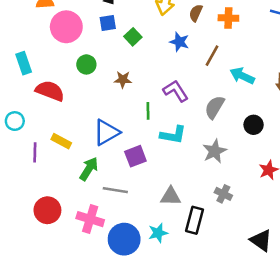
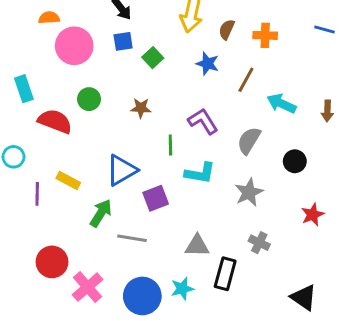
green circle: (86, 64) -> (89, 99), moved
pink cross: (90, 219) -> (88, 287), moved, turned 32

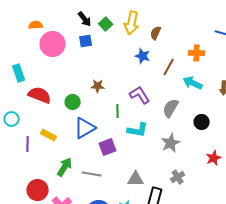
orange cross: (265, 35) -> (197, 53), moved
green square: (153, 58) -> (106, 24), moved
green circle: (89, 99) -> (73, 102), moved
green arrow: (101, 213) -> (65, 167), moved
gray cross: (259, 243) -> (178, 177), turned 32

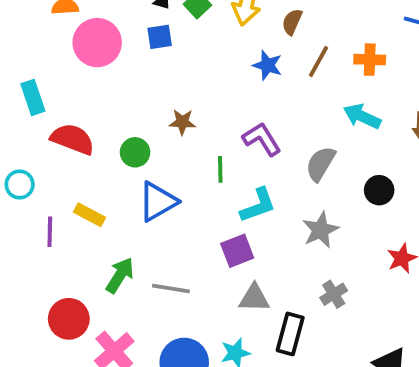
brown line: (169, 67) -> (319, 61), moved
cyan L-shape: (138, 130) -> (258, 205), turned -30
purple square: (108, 147) -> (237, 251), moved

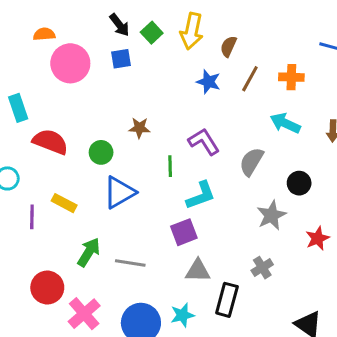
gray star: (320, 230) -> (271, 215), moved

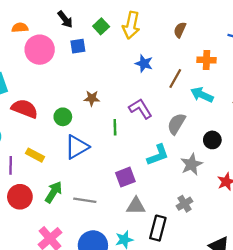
black arrow: (119, 25) -> (65, 19), moved
brown semicircle: (228, 46) -> (180, 30), moved
brown line: (250, 79) -> (175, 79), moved
cyan L-shape: (201, 195) -> (158, 155), moved
red circle: (47, 288) -> (20, 197), moved

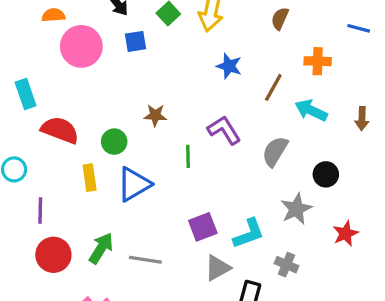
yellow rectangle: (35, 155) -> (90, 178), moved, turned 54
cyan L-shape: (158, 155) -> (249, 233), moved
gray cross: (184, 204) -> (286, 265), turned -35
gray triangle: (136, 206) -> (218, 268), turned -30

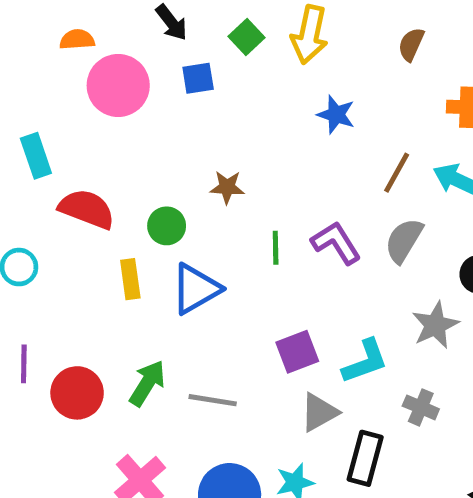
brown line: (273, 87) -> (397, 173), moved
purple L-shape: (224, 130) -> (336, 243), moved
purple line: (40, 210) -> (24, 364), moved

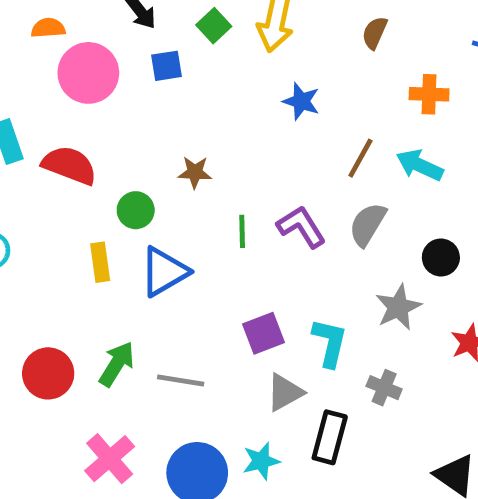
red semicircle: (87, 209) -> (69, 165), moved
cyan L-shape: (365, 361) -> (330, 343), turned -57

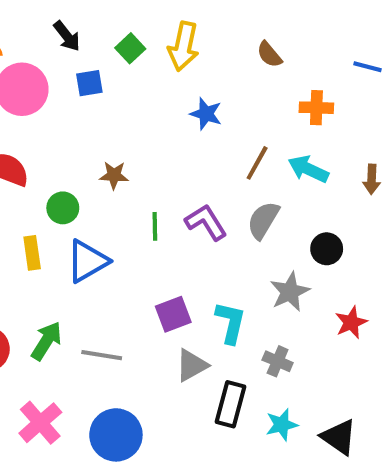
brown semicircle: (375, 33) -> (269, 54), turned -64
cyan star: (261, 461) -> (282, 425), moved

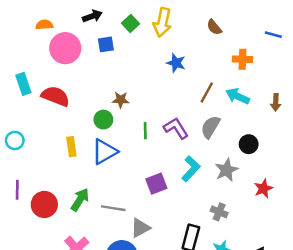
black arrow: (67, 36) -> (92, 16), turned -72
green circle: (63, 208) -> (103, 120), moved
cyan L-shape: (231, 322) -> (191, 169), moved, turned 30
gray triangle: (192, 365) -> (140, 228), moved

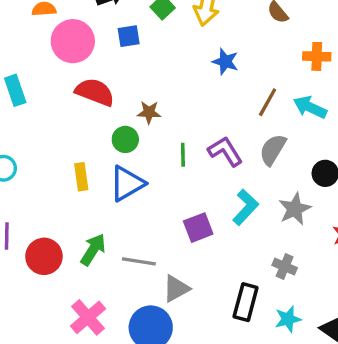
red semicircle: (55, 96) -> (95, 92), moved

